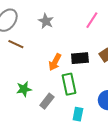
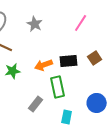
orange arrow: (55, 62) -> (44, 65), turned 42
green star: (24, 89) -> (13, 71), moved

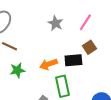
gray star: (35, 24) -> (55, 23), moved
brown square: (95, 58) -> (89, 47), moved

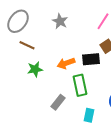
gray star: (55, 23) -> (60, 21), moved

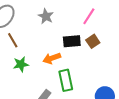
brown line: (27, 45) -> (13, 40), turned 35
black rectangle: (91, 59) -> (72, 41), moved

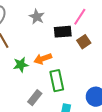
black rectangle: (72, 41) -> (63, 32), moved
green star: (21, 64) -> (21, 65), moved

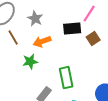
gray star: (37, 17) -> (35, 19), moved
orange arrow: (43, 59) -> (42, 42), moved

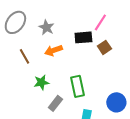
brown line: (13, 38) -> (24, 56), moved
green star: (30, 62) -> (41, 82), moved

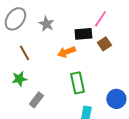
orange arrow: (53, 50) -> (66, 52), moved
green star: (41, 82) -> (19, 79), moved
gray rectangle: (55, 103) -> (36, 100), moved

